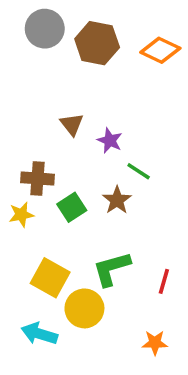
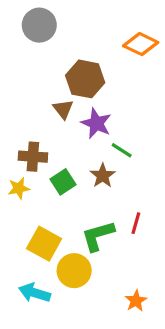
brown hexagon: (97, 43) -> (85, 79), moved
purple star: (110, 141) -> (96, 123), size x1.4
red line: (164, 281) -> (136, 223), moved
orange star: (155, 343) -> (136, 301), turned -30

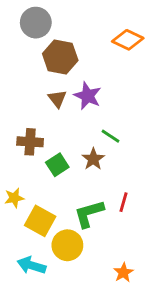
brown hexagon: (85, 79) -> (60, 57), moved
purple star: (96, 123) -> (88, 96), moved
yellow star: (19, 188) -> (14, 198), moved

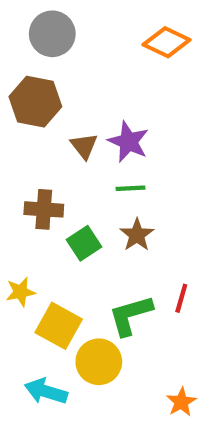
orange diamond: (128, 40) -> (167, 42), moved
brown hexagon: (60, 57) -> (35, 102), moved
green line: (111, 136) -> (131, 188), moved, turned -36

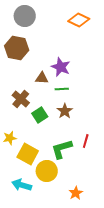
brown triangle: (84, 146) -> (42, 78), moved, turned -48
brown cross: (44, 209) -> (21, 99), turned 36
orange star: (181, 402) -> (76, 193), moved

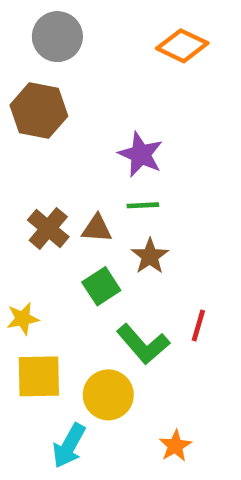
brown triangle: (42, 78) -> (97, 228), moved
green square: (40, 115) -> (101, 286), moved
green L-shape: (62, 149) -> (143, 344), turned -115
yellow square: (28, 154) -> (39, 376), moved, turned -30
cyan arrow: (22, 185) -> (69, 446), moved, turned -78

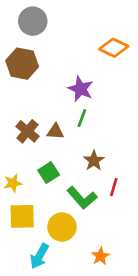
orange diamond: (182, 46) -> (114, 48), moved
green line: (143, 205) -> (82, 118), turned -66
brown star: (150, 256) -> (94, 161), moved
green square: (101, 286) -> (49, 173), moved

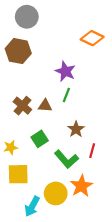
yellow circle: (62, 227) -> (56, 193), moved
orange star: (100, 256) -> (81, 186), moved, size x1.5

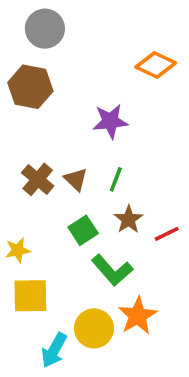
purple star: (65, 71) -> (110, 121), turned -30
green line: (66, 95) -> (116, 179), moved
brown triangle: (45, 106) -> (76, 179), turned 40
green square: (40, 139) -> (83, 230), moved
red line: (92, 151) -> (167, 234), moved, turned 48

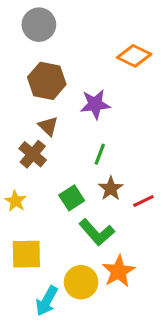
brown hexagon: (30, 87) -> (47, 81), moved
brown triangle: (76, 179) -> (48, 126), moved
yellow star: (18, 250) -> (15, 201), moved, turned -30

